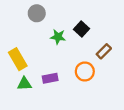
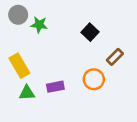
gray circle: (37, 13) -> (18, 15), moved
green star: (58, 37) -> (39, 25), moved

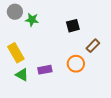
black square: (90, 32) -> (73, 26), turned 32
green triangle: (27, 93) -> (22, 75), turned 32

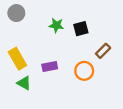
green star: (32, 20) -> (56, 25), moved
purple rectangle: (45, 70) -> (50, 66), moved

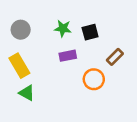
gray circle: (16, 13) -> (21, 30), moved
purple rectangle: (50, 66) -> (68, 56), moved

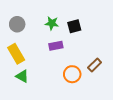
brown rectangle: (115, 57) -> (95, 65), moved
orange circle: (94, 79) -> (72, 74), moved

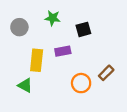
green star: (52, 23) -> (53, 18), moved
yellow rectangle: (16, 54) -> (37, 60), moved, turned 36

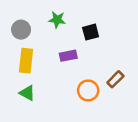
yellow rectangle: (37, 60) -> (26, 61), moved

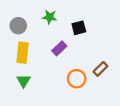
purple rectangle: (68, 56) -> (59, 48), turned -32
green triangle: (27, 93) -> (24, 81), turned 32

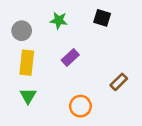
black square: (79, 28) -> (102, 18), moved, turned 32
orange circle: (77, 79) -> (80, 106), moved

